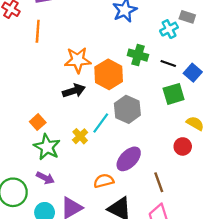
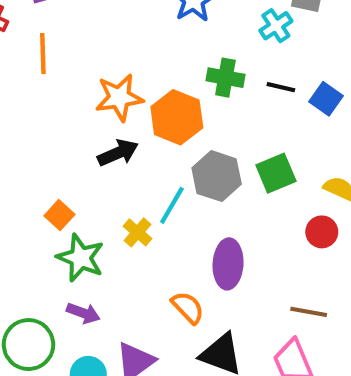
green square: (174, 94) -> (276, 173), moved
purple ellipse: (129, 159) -> (228, 264), turned -35
orange semicircle: (104, 181) -> (188, 307), turned 66
brown line: (159, 182) -> (309, 312), moved, turned -54

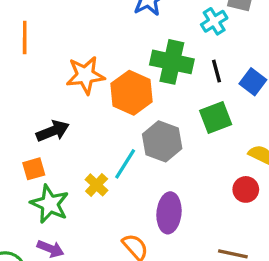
green cross: (225, 78) -> (172, 62), size x1.4
black line: (281, 87) -> (217, 71), turned 60
black arrow: (118, 153) -> (53, 131), moved
green square: (276, 173) -> (216, 118), moved
orange square: (59, 215) -> (34, 169), turned 30

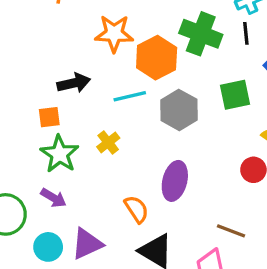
black line: (217, 71) -> (246, 33), moved
cyan line: (125, 164) -> (130, 96), moved, turned 36

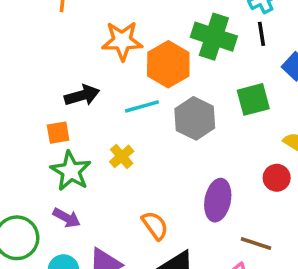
purple ellipse: (175, 181) -> (218, 200), moved

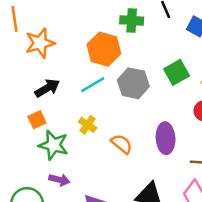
green cross: (214, 37) -> (132, 20), size x0.7
orange star: (122, 41) -> (40, 43), moved
green square: (253, 99) -> (177, 72), moved
orange semicircle: (155, 225) -> (122, 144), moved

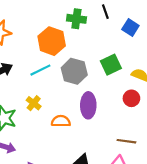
purple ellipse: (166, 138) -> (88, 105), moved
orange semicircle: (122, 144) -> (61, 121), turned -42

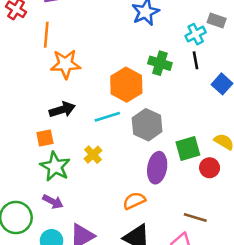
green square: (111, 65) -> (188, 149), moved
orange semicircle: (61, 121) -> (134, 201), moved, turned -36

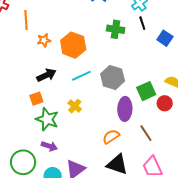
orange star: (66, 64) -> (44, 40), size x0.6
orange hexagon: (126, 85) -> (73, 45), moved
brown line: (195, 217) -> (146, 133), moved, turned 48

